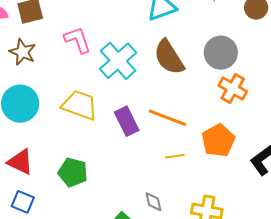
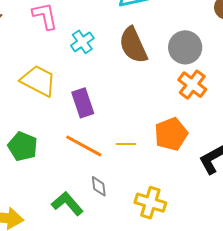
cyan cross: (118, 61) -> (82, 42), size x0.6
orange line: (168, 118) -> (84, 146), moved

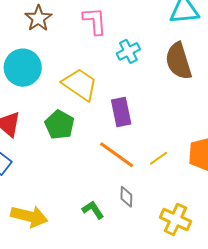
yellow line: (126, 144) -> (159, 158), turned -42
green pentagon: (23, 146) -> (59, 125), moved
green L-shape: (67, 204) -> (93, 210), size x0.7

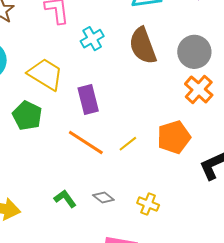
gray diamond: (126, 197) -> (103, 198), moved, turned -50
yellow cross: (175, 219) -> (148, 204), size x0.7

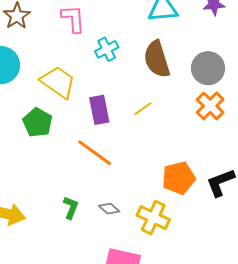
orange pentagon: (174, 137) -> (179, 178), moved
yellow line: (128, 144) -> (143, 109), moved
green L-shape: (65, 199) -> (71, 208), turned 55
yellow cross: (148, 204) -> (153, 218), size x1.5

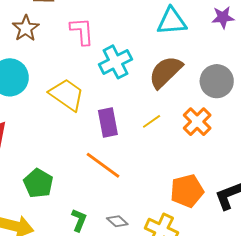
cyan cross: (107, 49) -> (115, 62), size x1.4
brown semicircle: (157, 59) -> (166, 72), turned 63
orange cross: (210, 106) -> (197, 122), moved
green pentagon: (38, 122) -> (38, 183), moved

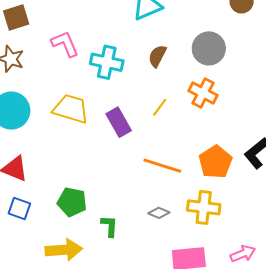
cyan cross: (115, 62) -> (107, 62), turned -32
brown semicircle: (166, 72) -> (157, 56), size x0.6
orange line: (103, 165) -> (162, 166), moved
green L-shape: (79, 220) -> (109, 226), moved

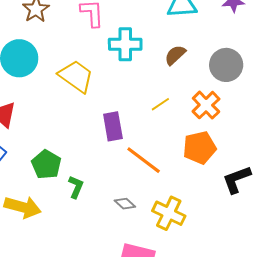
cyan cross: (107, 62) -> (125, 44), turned -32
purple rectangle: (119, 122) -> (113, 126), moved
orange pentagon: (215, 162) -> (200, 148), moved
green L-shape: (109, 226) -> (76, 187), moved

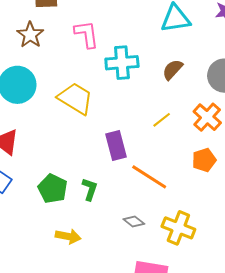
orange pentagon: (200, 148) -> (204, 160), size x0.7
green L-shape: (76, 187) -> (90, 189), moved
yellow arrow: (23, 207) -> (68, 236), moved, size x0.7

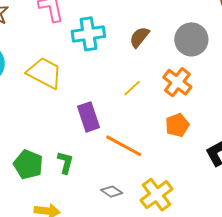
yellow cross: (178, 228) -> (157, 195), turned 36

